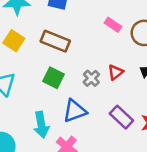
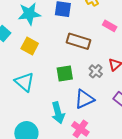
brown rectangle: (55, 41) -> (78, 41), moved
green square: (54, 78) -> (65, 73), turned -30

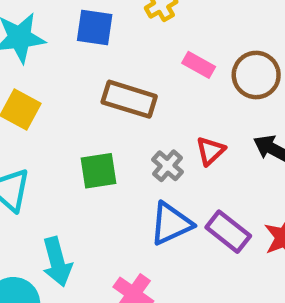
blue triangle: (84, 99) -> (171, 224), moved
cyan arrow: (58, 113) -> (57, 262), moved

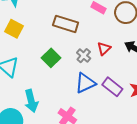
green square: (99, 171) -> (51, 58), turned -36

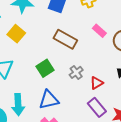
red triangle: (104, 49) -> (97, 83), moved
blue triangle: (85, 83) -> (49, 100), moved

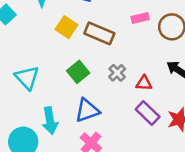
pink rectangle: (99, 31) -> (140, 18), turned -48
yellow square: (16, 34) -> (66, 27), moved
red triangle: (97, 83) -> (144, 83), turned 40

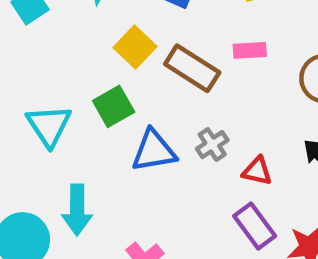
pink rectangle: (140, 18) -> (250, 50), moved
green square: (78, 72) -> (114, 106), moved
blue triangle: (87, 110) -> (154, 151), moved

